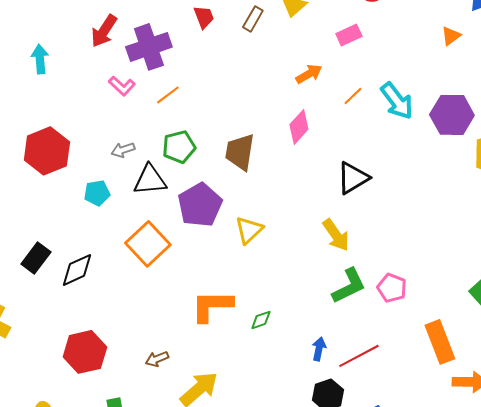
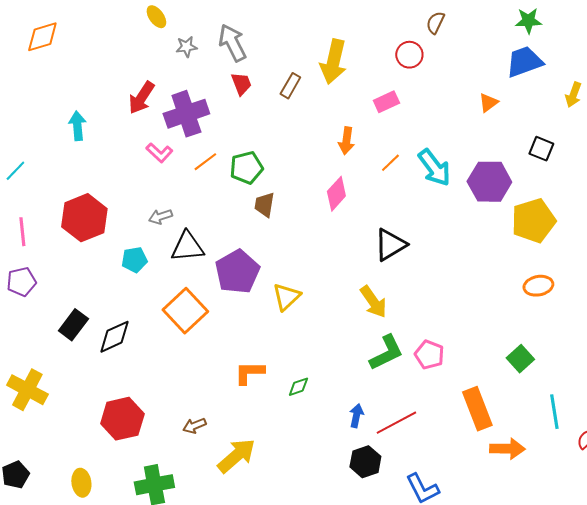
orange arrow: (309, 74) -> (346, 141), turned 128
green pentagon: (179, 147) -> (246, 168), moved
brown trapezoid: (240, 152) -> (264, 205), moved, size x0.7
orange L-shape: (212, 306) -> (249, 373), size x0.7

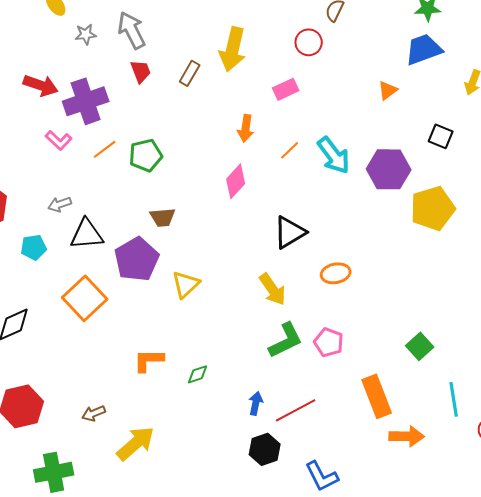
red arrow: (141, 98) -> (41, 85), turned -104
brown trapezoid: (264, 205) -> (163, 217), moved, turned -104
orange ellipse: (538, 286) -> (336, 273), moved

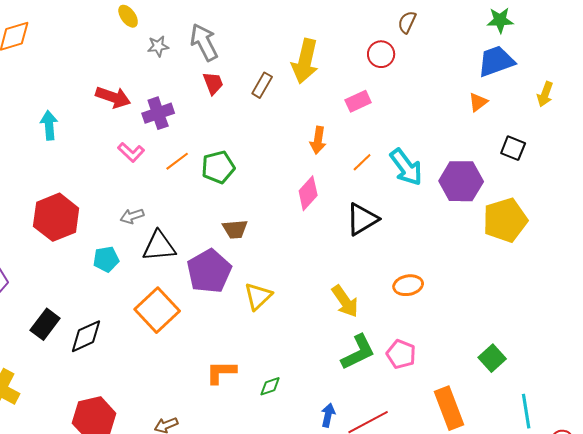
orange triangle: (388, 90) -> (478, 102), moved
purple cross: (86, 101) -> (158, 113), size x0.7
black triangle: (290, 232) -> (362, 219), moved

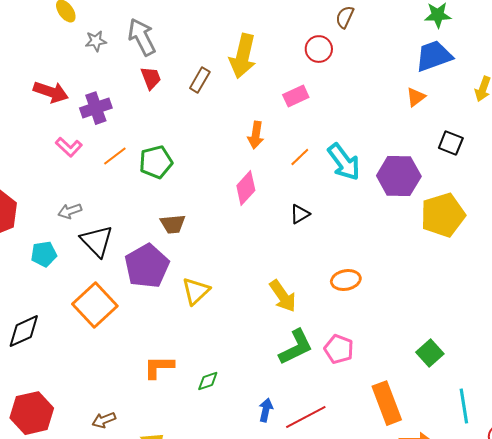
black triangle: (362, 219) -> (300, 214), size x0.6
black triangle: (159, 246) -> (97, 241), turned 51

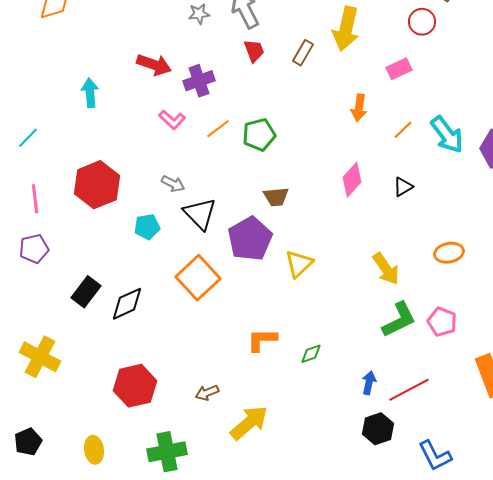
pink diamond: (246, 188) -> (352, 180), moved
gray arrow: (70, 211) -> (173, 184), turned -135

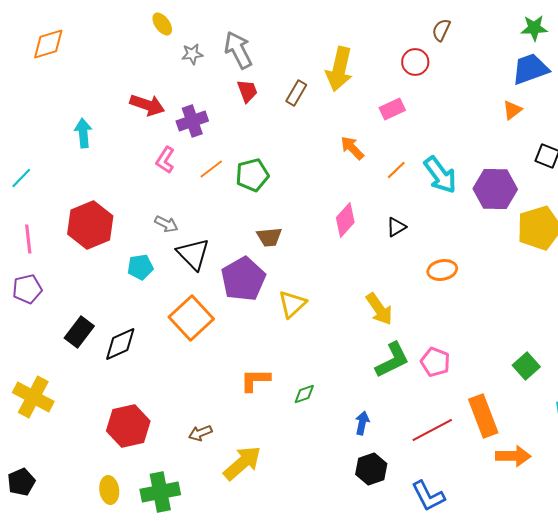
orange arrow: (359, 108) -> (352, 148), turned 128
pink L-shape: (172, 120) -> (165, 160), turned 80
orange ellipse: (449, 253) -> (442, 270), moved
red line: (409, 390) -> (432, 430), moved
yellow ellipse: (94, 450) -> (109, 490), moved

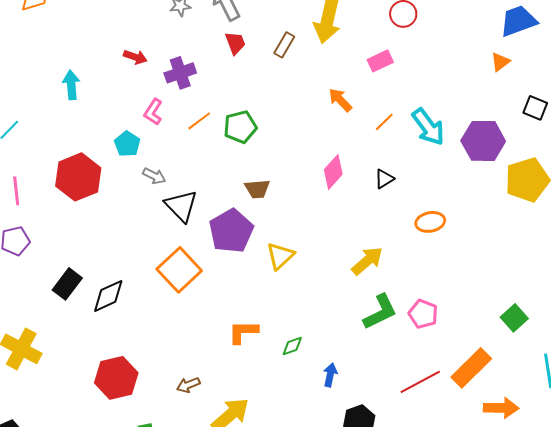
red arrow: (147, 105) -> (135, 57), size x0.7
cyan pentagon: (140, 267) -> (127, 144), moved, turned -30
yellow arrow: (379, 309) -> (367, 261), turned -96
orange rectangle: (483, 416) -> (471, 368), turned 66
blue arrow: (362, 423) -> (330, 375), moved

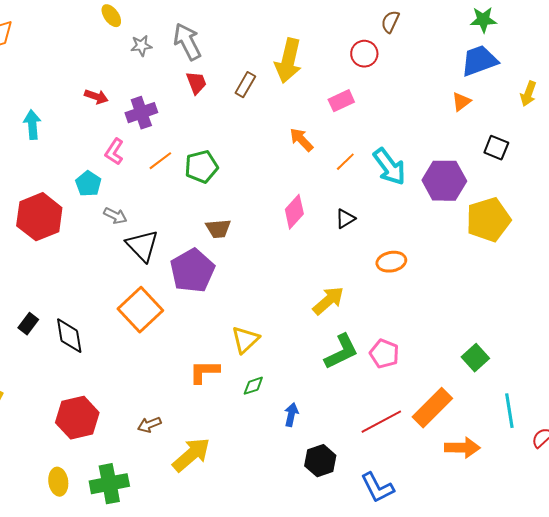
yellow triangle: (280, 256) -> (245, 340), moved
black rectangle: (67, 284) -> (28, 324), size x0.7
black diamond: (108, 296) -> (69, 336), turned -75

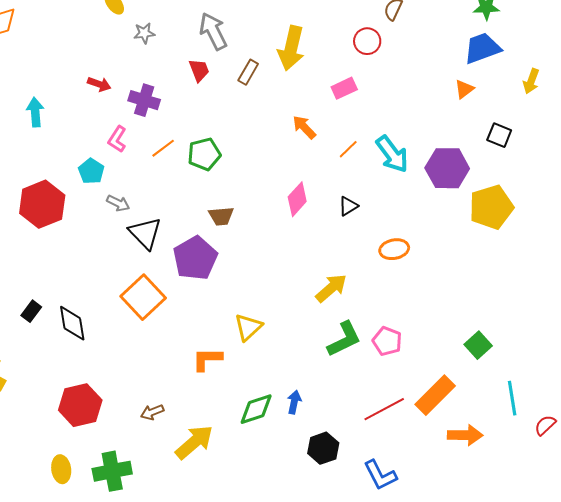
gray arrow: (187, 42) -> (213, 31), moved
purple cross: (141, 113) -> (144, 100), turned 36
green diamond: (253, 386) -> (256, 409), moved, size x1.6

